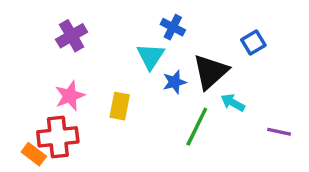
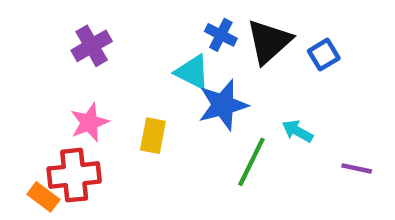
cyan triangle: (150, 56) -> (192, 72), turned -36
black triangle: (211, 72) -> (269, 41), moved
blue star: (174, 82) -> (223, 105), size x1.6

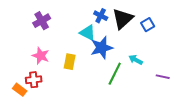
pink star: (89, 122) -> (41, 56), turned -30
red cross: (74, 175) -> (34, 80), size x0.7

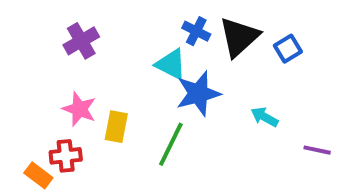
yellow rectangle: (70, 62) -> (116, 127), moved
green line: (115, 74) -> (171, 144), moved

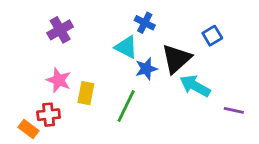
black triangle: (239, 37) -> (176, 59), moved
blue star: (198, 93) -> (146, 69), size x0.7
cyan arrow: (264, 117) -> (195, 86), size x1.5

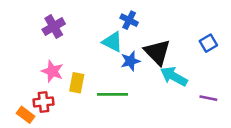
blue square: (212, 36) -> (208, 43), moved
black triangle: (176, 59) -> (157, 52), turned -32
green line: (126, 106) -> (112, 94), turned 64

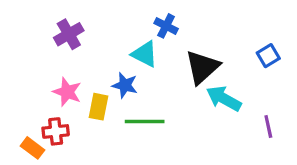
black triangle: (157, 52) -> (202, 67), turned 32
blue star: (130, 61) -> (125, 85), moved, turned 30
purple line: (208, 98) -> (268, 127), turned 66

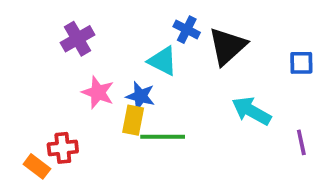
blue square: (268, 56) -> (301, 63), turned 30
black triangle: (202, 67) -> (227, 46), moved
pink star: (67, 92) -> (98, 92), moved
yellow rectangle: (98, 107) -> (133, 120), moved

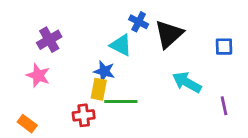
purple cross: (78, 39) -> (49, 40), moved
pink star: (98, 92) -> (38, 75), moved
red cross: (63, 148) -> (84, 115), moved

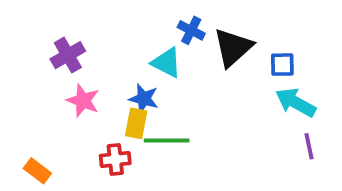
blue square: (224, 47) -> (282, 65), moved
pink star: (38, 75) -> (83, 101), moved
cyan arrow: (187, 82) -> (296, 103), moved

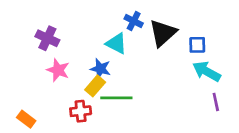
purple cross: (68, 55) -> (47, 38), turned -35
yellow rectangle: (136, 123) -> (95, 86), turned 30

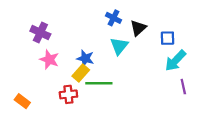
black triangle: (163, 33) -> (138, 28), size x0.7
cyan triangle: (116, 44) -> (119, 46), moved, turned 42
cyan arrow: (207, 71) -> (175, 61), turned -75

